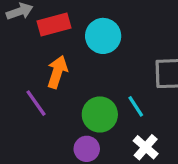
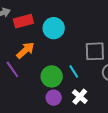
orange arrow: (57, 72) -> (25, 50), turned 30
purple circle: (87, 149) -> (54, 98), moved

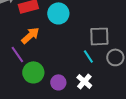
cyan line: (74, 71) -> (88, 56), moved
green circle: (52, 76) -> (33, 72), moved

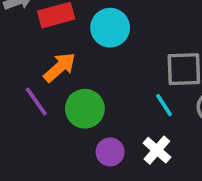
green circle: (33, 72) -> (85, 109), moved

